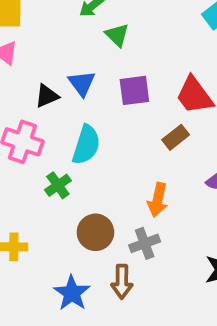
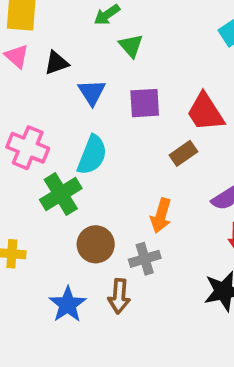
black triangle: (47, 96) -> (56, 63), moved
green cross: (58, 185) -> (61, 194), size x1.5

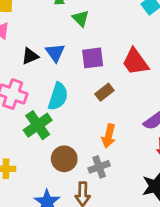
black triangle: (56, 63) -> (30, 56), moved
brown rectangle: (183, 153) -> (104, 92), moved

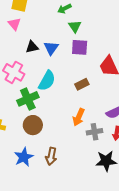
purple square: (93, 58) -> (80, 47), moved
brown circle: (64, 159) -> (33, 125), moved
gray cross: (99, 167) -> (95, 132), moved

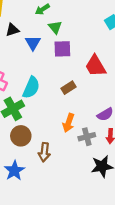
black triangle: (32, 47) -> (12, 30), moved
blue triangle: (51, 48) -> (33, 43), moved
brown arrow: (51, 156) -> (44, 152), moved

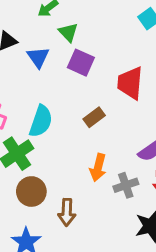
purple square: (62, 49) -> (81, 63), turned 30
red trapezoid: (95, 66) -> (130, 83), turned 40

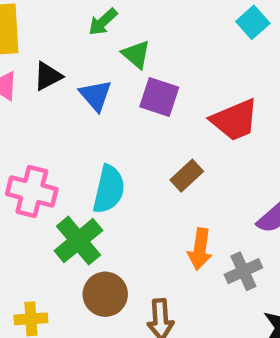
red trapezoid: (130, 83) -> (235, 120), turned -112

